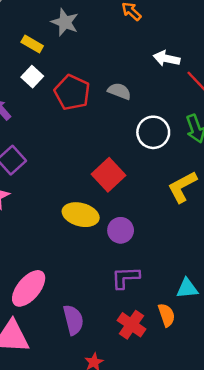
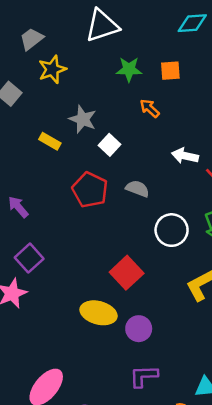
white square: (32, 77) -> (109, 145), moved

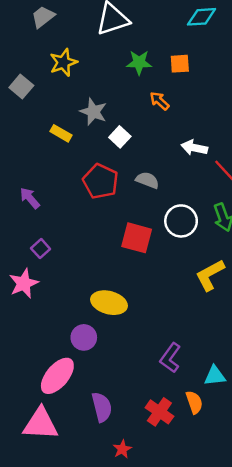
gray trapezoid: (32, 39) -> (43, 17), moved
purple square: (29, 258) -> (41, 249), size x0.7
red square: (127, 273) -> (137, 238), moved, turned -32
purple circle: (139, 329) -> (84, 337), moved
purple L-shape: (144, 376) -> (170, 358), moved, turned -52

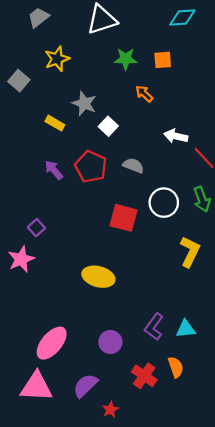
purple arrow: (30, 198) -> (54, 170), moved
yellow L-shape: (210, 275) -> (190, 252), turned 144
purple circle: (84, 337) -> (110, 342), moved
cyan triangle: (215, 376) -> (186, 329), moved
purple semicircle: (102, 407) -> (85, 386), moved, turned -120

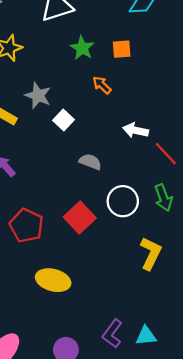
green star: (126, 59) -> (82, 48), turned 30
red pentagon: (91, 167) -> (26, 226), moved
red square: (123, 218) -> (80, 217), turned 32

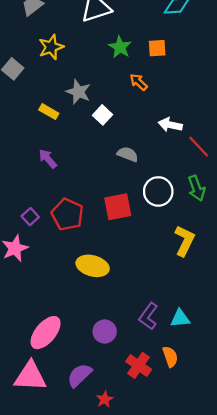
red square: (80, 217) -> (118, 207), turned 32

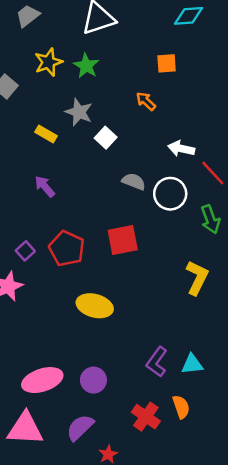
green star: (120, 47) -> (86, 66), moved
white circle: (158, 191) -> (170, 194), moved
purple circle: (105, 332) -> (93, 380), moved
pink ellipse: (46, 333) -> (42, 380), turned 32

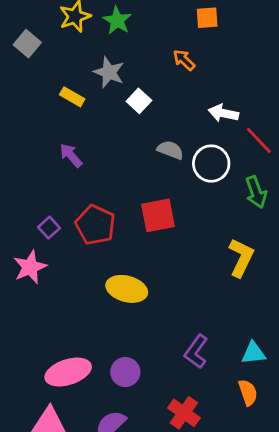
cyan triangle: (192, 364) -> (253, 353), moved
orange semicircle: (181, 407) -> (248, 392), moved

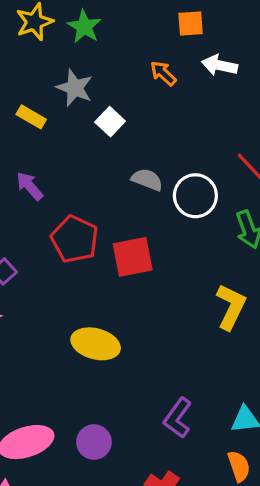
white arrow: (223, 113) -> (220, 65), moved
red pentagon: (95, 225) -> (75, 239), moved

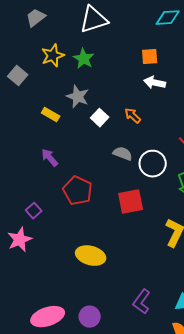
white arrow: (220, 65) -> (155, 83), moved
orange arrow: (163, 73) -> (133, 116), moved
red square: (133, 257) -> (131, 202), moved

